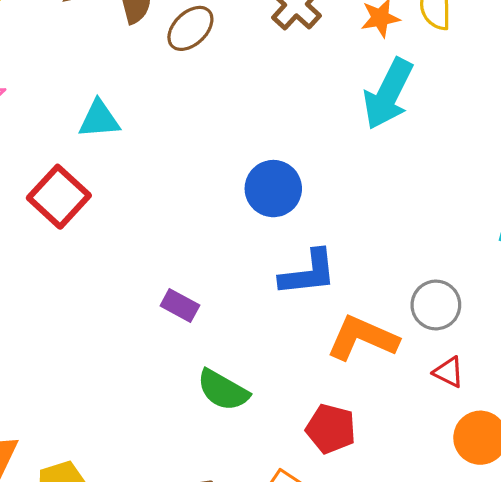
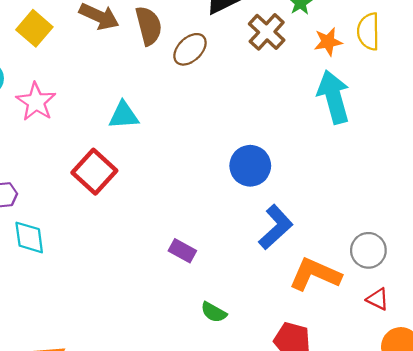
cyan arrow: (388, 94) -> (334, 97), turned 138
blue L-shape: (308, 273) -> (276, 227), turned -36
green semicircle: (223, 390) -> (214, 312), size x0.7

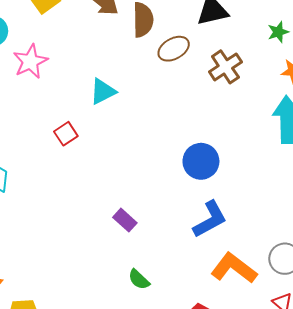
brown cross: (267, 32) -> (225, 67), moved
cyan triangle: (124, 115) -> (103, 91), turned -36
red square: (94, 172) -> (66, 134), size x0.6

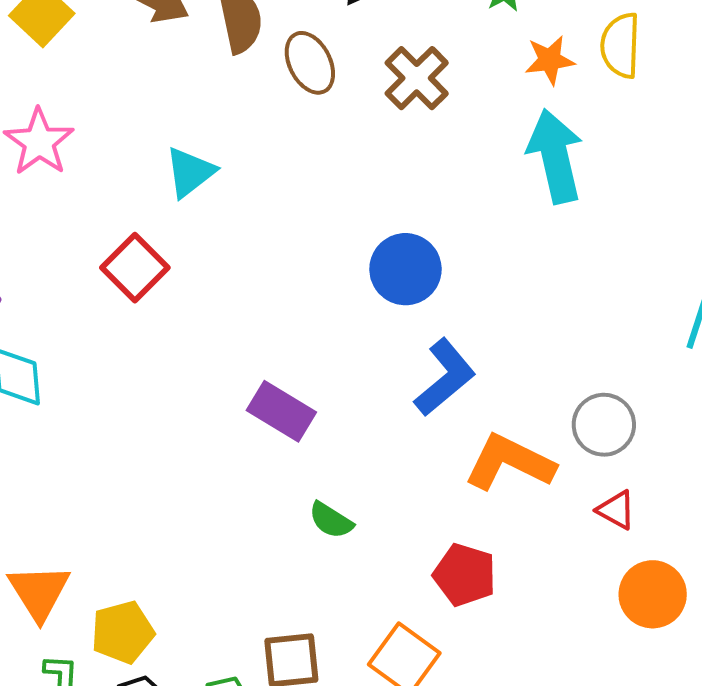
brown ellipse: (174, 49) -> (310, 63), turned -76
red square: (66, 134) -> (135, 268), size x1.4
purple rectangle: (125, 220) -> (281, 411), size x1.4

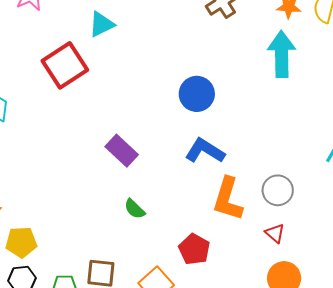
red square: (135, 268) -> (65, 65), size x1.4
blue L-shape: (445, 377) -> (205, 151), turned -120
orange L-shape: (510, 462) -> (228, 199), turned -111

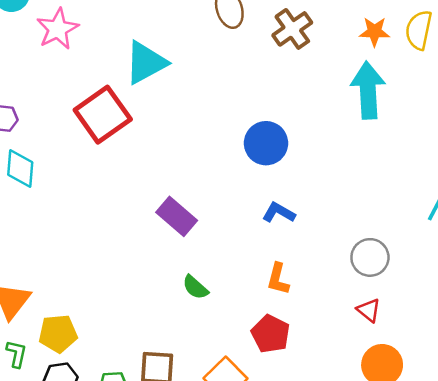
cyan triangle: (102, 24) -> (146, 63), size x1.4
blue L-shape: (205, 151) -> (279, 213), size x0.7
orange L-shape: (228, 199) -> (278, 279), moved, size x0.6

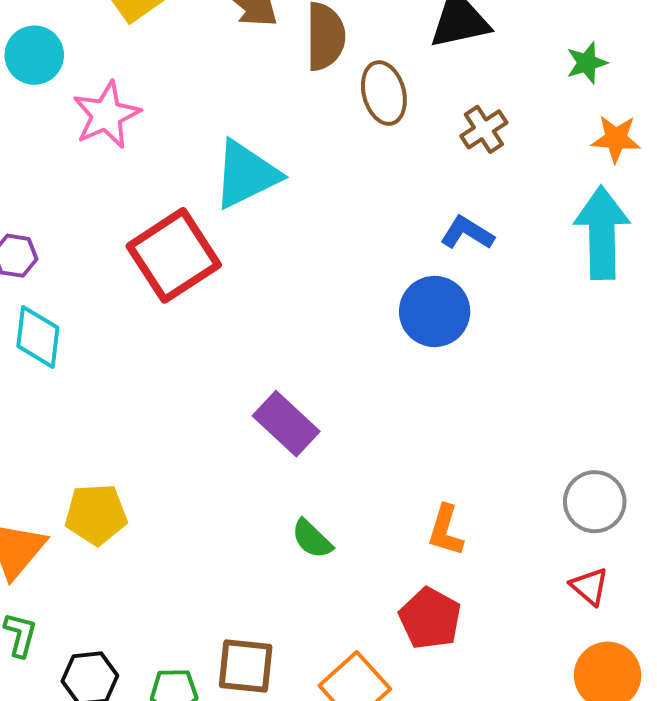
brown cross: (292, 29) -> (484, 129), size x0.7
blue L-shape: (279, 213) -> (467, 233), moved
yellow pentagon: (58, 334) -> (96, 514), moved

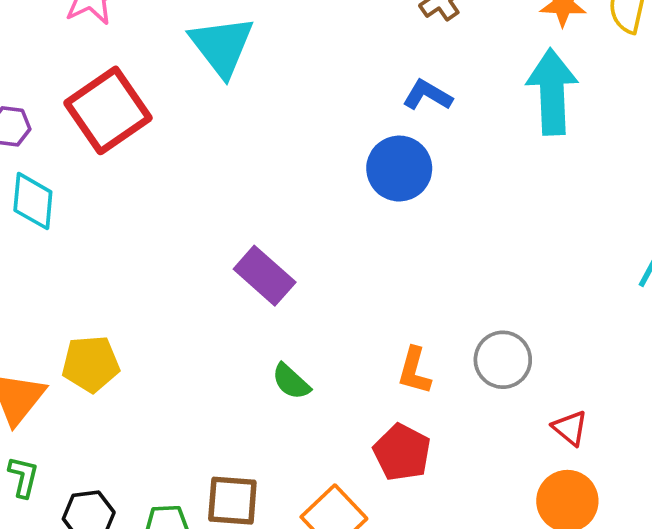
cyan triangle: (246, 174) -> (222, 46), turned -40
red square: (174, 255) -> (108, 110), moved
gray circle: (595, 502) -> (503, 360), moved
red triangle: (589, 586) -> (570, 428), moved

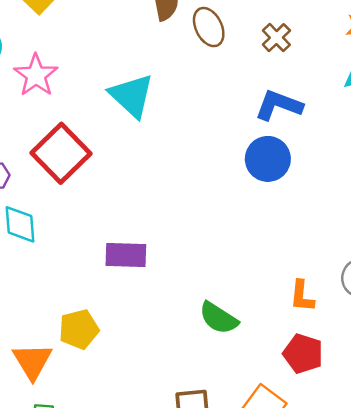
blue L-shape: (427, 95) -> (279, 105), size x1.4
purple rectangle: (265, 276) -> (126, 255), moved, turned -30
green semicircle: (291, 382) -> (219, 318), size x1.4

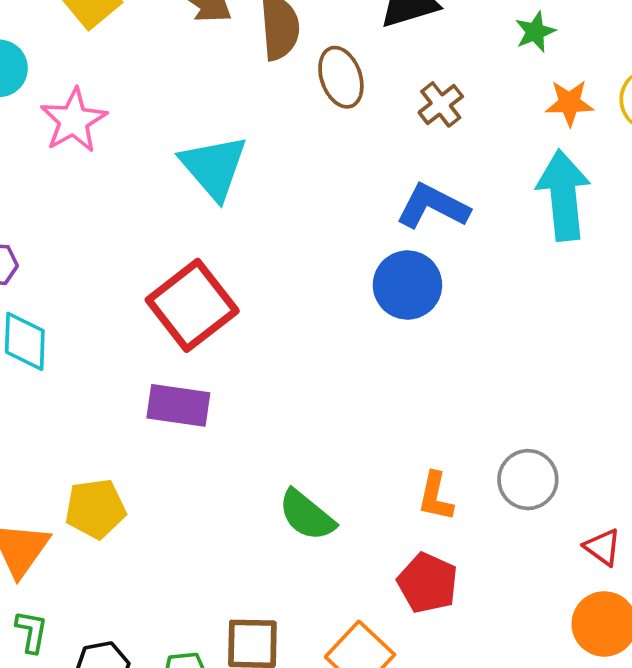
red square: (61, 153) -> (192, 305), moved

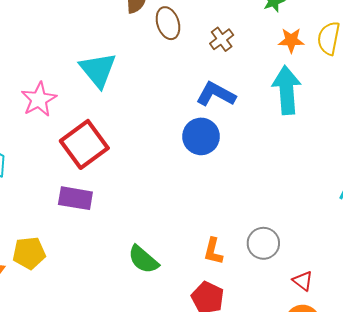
pink star: (74, 120) -> (39, 99), moved

